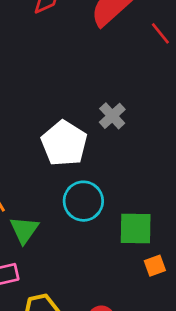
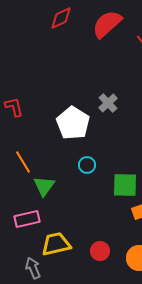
cyan circle: (83, 201) -> (87, 165), size x0.6

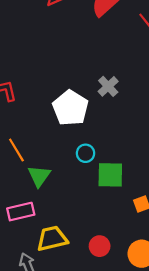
green square: (125, 185) -> (110, 175), moved

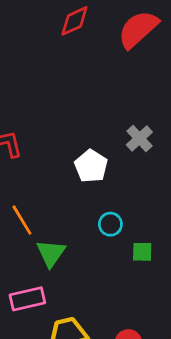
white pentagon: (70, 108) -> (91, 166), size x0.7
green square: (110, 175) -> (142, 252), size x0.6

